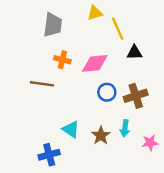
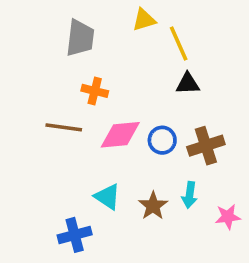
black triangle: (134, 53) -> (188, 84), moved
pink diamond: (95, 63) -> (120, 135), moved

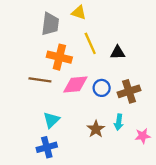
yellow triangle: (144, 20) -> (79, 13), moved, turned 35
yellow line: (179, 44) -> (90, 43), moved
orange cross: (95, 91) -> (59, 57), size x1.5
cyan triangle: (107, 197) -> (51, 120), moved, turned 42

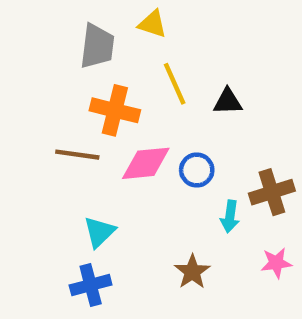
brown cross: (129, 91) -> (272, 192), moved
cyan arrow: (119, 122) -> (230, 216), moved
brown star: (96, 129) -> (192, 272), moved

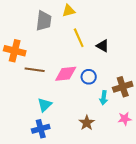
yellow triangle: (152, 24) -> (69, 11), turned -32
black triangle: (228, 101) -> (103, 46), turned 32
orange cross: (115, 110) -> (15, 51), moved

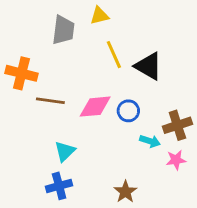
black triangle: (103, 46) -> (149, 66), size x1.5
cyan arrow: (104, 98) -> (150, 141), turned -80
pink star: (125, 119) -> (176, 160), moved
brown star: (87, 123) -> (125, 192), moved

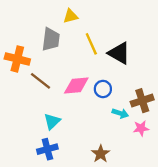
yellow triangle: (99, 16) -> (71, 16), moved
gray trapezoid: (63, 30) -> (51, 39), moved
brown line: (50, 101) -> (40, 81), turned 30

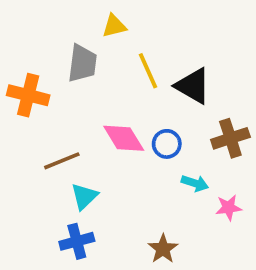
brown line: (40, 81) -> (62, 161), moved, turned -60
pink diamond: (76, 86) -> (124, 138), turned 64
brown cross: (142, 101) -> (230, 138), moved

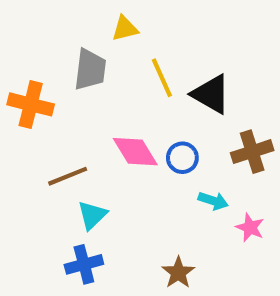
pink star: (229, 208) -> (250, 227), turned 30

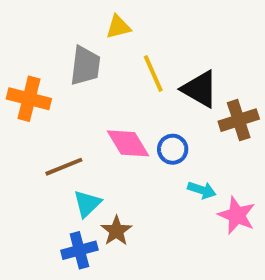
brown cross: (252, 152) -> (239, 120), moved
pink star: (250, 227) -> (237, 215), size x1.4
brown star: (178, 273) -> (116, 231), moved

